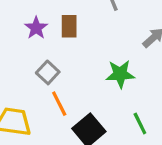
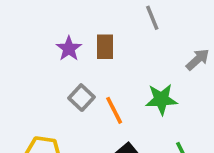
orange line: (59, 104) -> (114, 110), moved

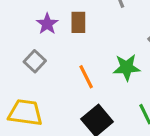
gray square: (82, 98) -> (35, 61), moved

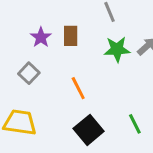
green star: (127, 67) -> (117, 49), moved

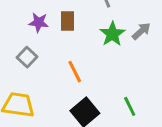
purple star: (41, 37) -> (39, 22), turned -30
green star: (117, 49) -> (112, 34), turned -30

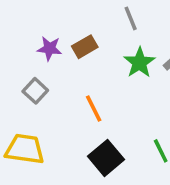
brown rectangle: (68, 21) -> (85, 47), turned 60

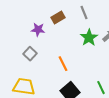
brown rectangle: (85, 47) -> (58, 18), moved

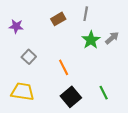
gray line: (84, 13) -> (86, 14), turned 32
purple star: (38, 30) -> (16, 26), moved

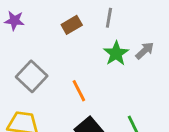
purple star: (16, 26) -> (14, 21), moved
gray square: (29, 57) -> (32, 76), size x1.5

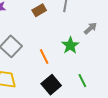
green star: (116, 53) -> (70, 45), moved

